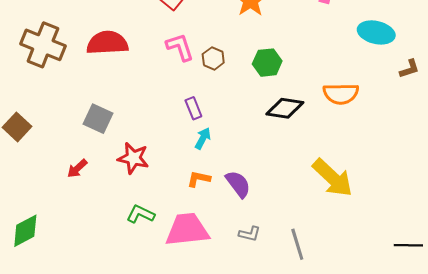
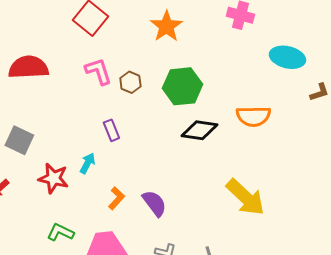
green hexagon: (267, 63) -> (182, 86), size x1.4
cyan arrow: (203, 138) -> (87, 163), moved
orange L-shape: (199, 179) -> (116, 198), turned 120

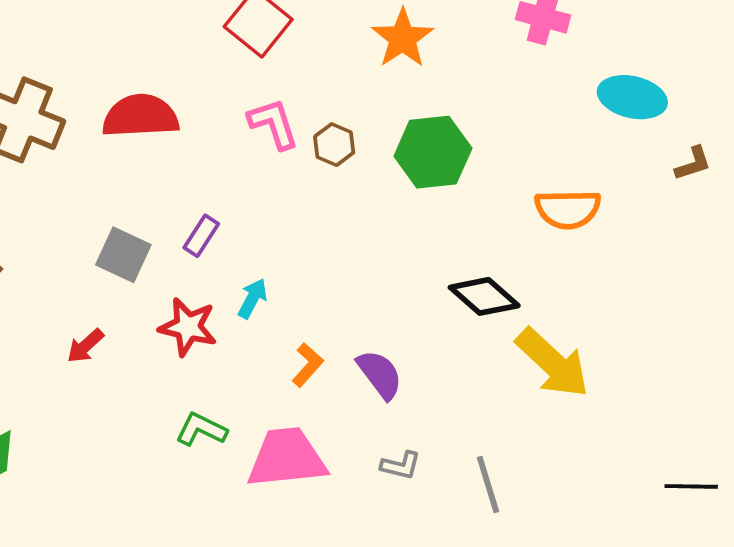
purple rectangle: (111, 130) -> (201, 236), moved, turned 55
black diamond: (199, 130) -> (484, 296), moved, turned 33

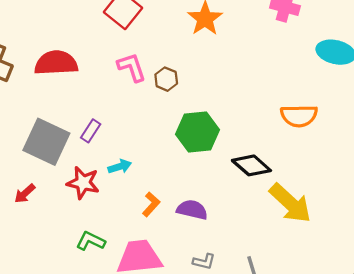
green hexagon: (433, 152) -> (197, 132), moved
gray square: (123, 255) -> (46, 142), size x1.5
cyan arrow: (253, 298) -> (120, 167), turned 45
purple semicircle: (380, 374) -> (192, 210), turned -40

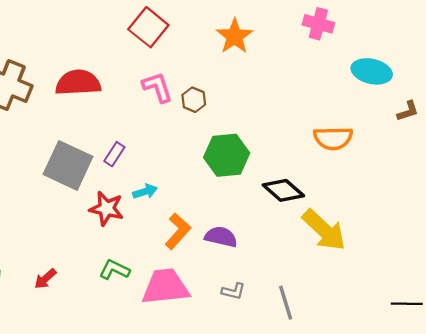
red arrow: (25, 194) -> (45, 279), moved
orange L-shape: (151, 204) -> (178, 231), size x1.4

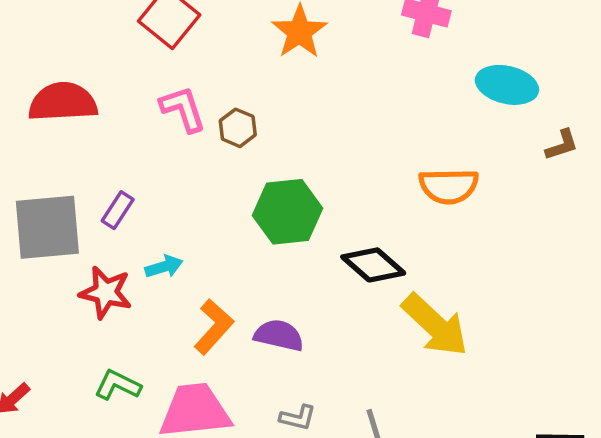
gray square: (68, 165) -> (47, 227), turned -30

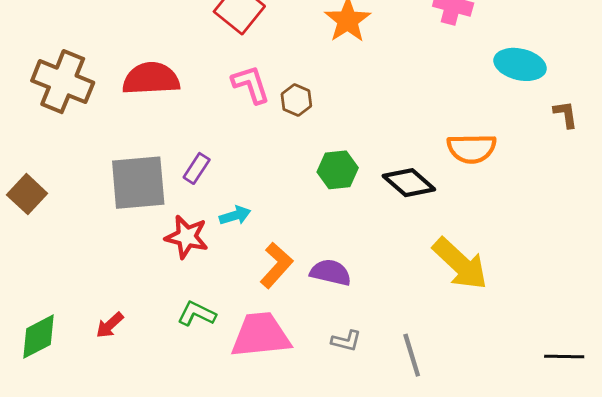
brown L-shape: (562, 145) -> (566, 114), turned -80
green hexagon: (287, 212) -> (338, 170), size x0.7
black diamond: (373, 265) -> (409, 183), moved

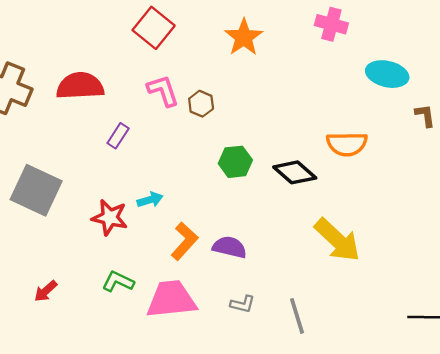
purple rectangle: (197, 168) -> (118, 136), moved
gray square: (138, 183) -> (36, 190), moved, turned 30

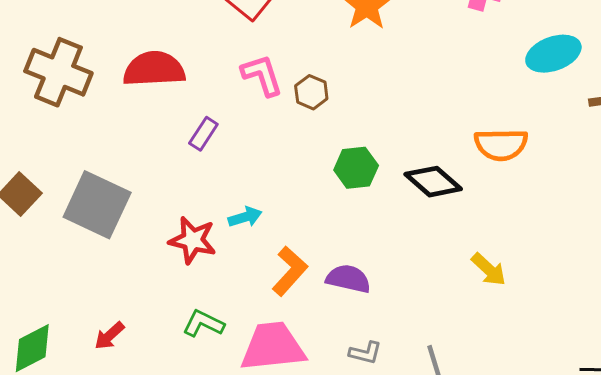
cyan ellipse: (387, 74) -> (553, 54), turned -33
yellow arrow: (337, 240) -> (489, 269), size x0.6

